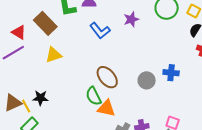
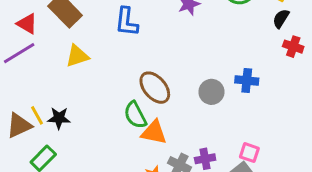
blue L-shape: (100, 31) -> (127, 22), moved, turned 45
yellow line: (26, 106) -> (37, 115), moved

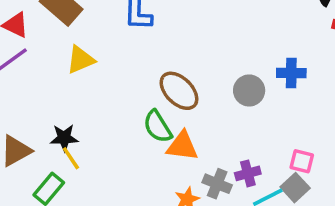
yellow line: (37, 115) -> (71, 158), moved

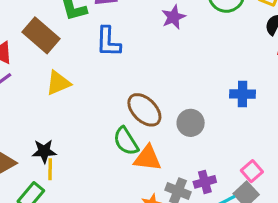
gray circle: (249, 90) -> (191, 123), moved
yellow line: (71, 158) -> (50, 169), turned 35
pink square: (302, 161) -> (252, 171), turned 35

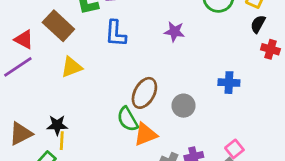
purple star: (173, 17) -> (174, 32), moved, turned 30
brown ellipse: (144, 110) -> (144, 93), turned 72
orange triangle: (147, 158) -> (145, 134), turned -30

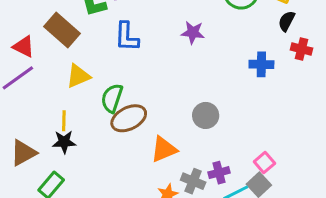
blue cross: (229, 83) -> (261, 64), moved
brown ellipse: (144, 93) -> (129, 118), moved, turned 36
green semicircle: (128, 119) -> (112, 98), moved, turned 50
yellow line: (62, 141) -> (64, 121), moved

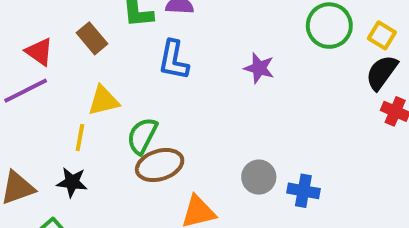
black semicircle: (287, 21) -> (382, 72), size x1.4
brown rectangle: (62, 30) -> (92, 38), size x0.7
blue cross: (261, 64) -> (303, 191), moved
yellow line: (64, 121) -> (80, 138), moved

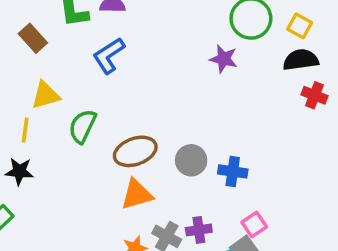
blue L-shape: (174, 60) -> (109, 55), turned 48
purple star: (259, 68) -> (224, 59), moved
black semicircle: (382, 72) -> (301, 60), turned 48
brown ellipse: (160, 165) -> (135, 151), moved

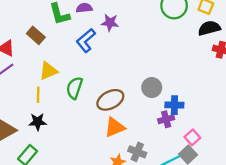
purple star: (224, 59) -> (110, 23), moved
gray circle: (191, 160) -> (152, 88), moved
purple cross: (199, 230) -> (166, 119), moved

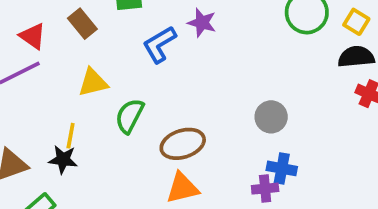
gray circle: (152, 88) -> (271, 117), moved
yellow line: (38, 95) -> (71, 136), moved

